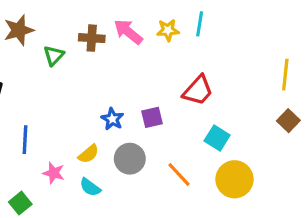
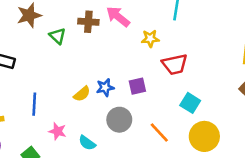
yellow star: (168, 30) -> (150, 39), moved
green triangle: (54, 56) -> (57, 36), turned -30
red trapezoid: (198, 90) -> (175, 64), turned 36
blue star: (112, 119) -> (105, 87), turned 30
yellow semicircle: (89, 154) -> (82, 94), moved

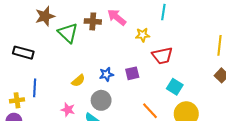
green triangle: (57, 36) -> (68, 33), size x1.5
yellow semicircle: (82, 94) -> (78, 81), moved
blue line: (34, 104) -> (35, 88), moved
gray circle: (119, 120) -> (101, 100), moved

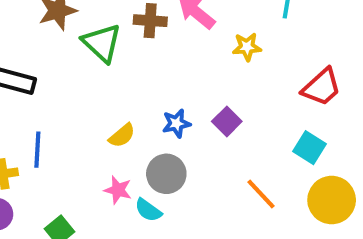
red trapezoid: (162, 56) -> (322, 87), moved, turned -30
purple square: (132, 73) -> (227, 121), turned -32
pink star: (68, 110) -> (118, 190), moved

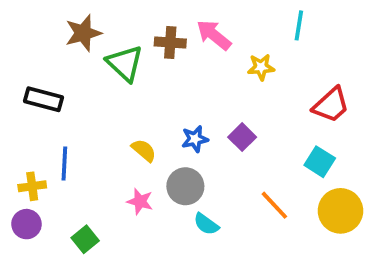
yellow semicircle: (122, 136) -> (144, 150), turned -100
cyan semicircle: (148, 210) -> (206, 224), moved

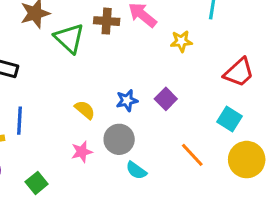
pink star: (140, 201) -> (82, 152), turned -30

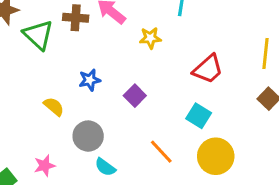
blue star: (127, 100) -> (90, 80), moved
pink star: (82, 152) -> (45, 166), moved

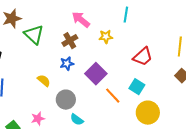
brown cross: (76, 18) -> (70, 41), moved, turned -35
purple square: (135, 96) -> (96, 74), size x1.5
orange line: (161, 152) -> (113, 96), moved

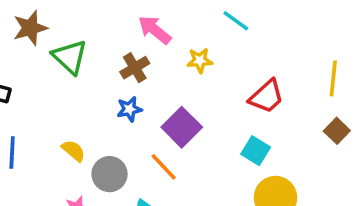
cyan line: (126, 15) -> (236, 21), turned -63
yellow semicircle: (44, 81) -> (73, 151), moved
orange line: (113, 96) -> (164, 167), moved
gray circle: (66, 100) -> (110, 174), moved

